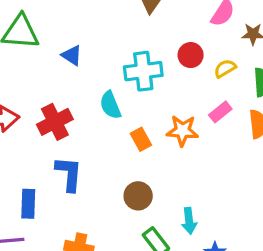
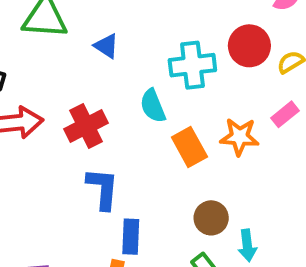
red circle: (191, 55) -> (249, 46), size x1.4
orange rectangle: (141, 139) -> (189, 147), size x1.4
brown circle: (138, 196) -> (211, 218), moved
blue rectangle: (28, 204) -> (131, 237), moved

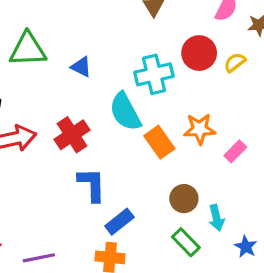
cyan semicircle: (153, 106) -> (125, 112), size x1.4
pink rectangle: (285, 114) -> (235, 151), moved
blue rectangle: (131, 237) -> (119, 222), turned 56

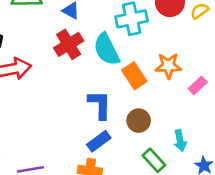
red cross: (72, 135) -> (69, 44), moved
blue L-shape: (92, 185) -> (100, 105), moved
brown circle: (184, 199) -> (139, 121), moved

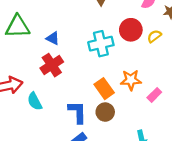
cyan semicircle: (106, 49) -> (35, 101), moved, size x0.7
brown circle: (139, 121) -> (105, 112), moved

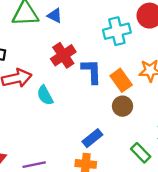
blue triangle: (53, 38) -> (55, 16), moved
blue L-shape: (77, 112) -> (92, 71), moved

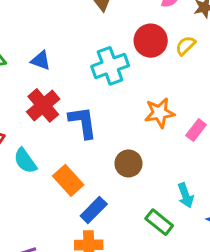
blue triangle: (55, 16) -> (41, 60), moved
orange rectangle: (121, 80) -> (68, 180), moved

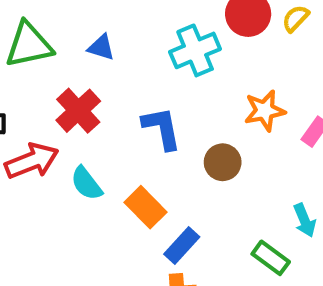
red cross: (43, 105) -> (78, 111), moved
brown circle: (128, 163) -> (223, 162), moved

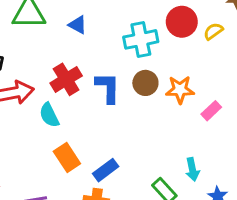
red cross: (78, 111) -> (66, 79), moved
brown circle: (223, 162) -> (145, 83), moved
orange rectangle: (146, 207) -> (67, 157), moved

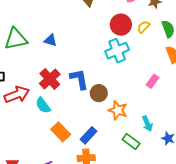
cyan cross: (141, 39) -> (117, 51), moved
brown circle: (145, 83) -> (99, 93), moved
orange star: (180, 90) -> (118, 110), moved, turned 30

